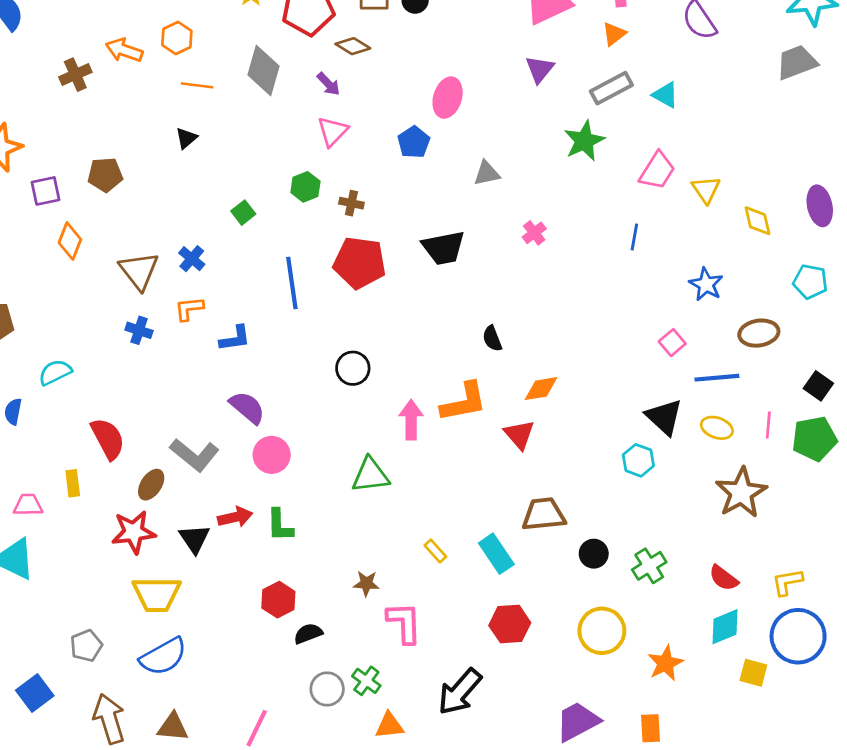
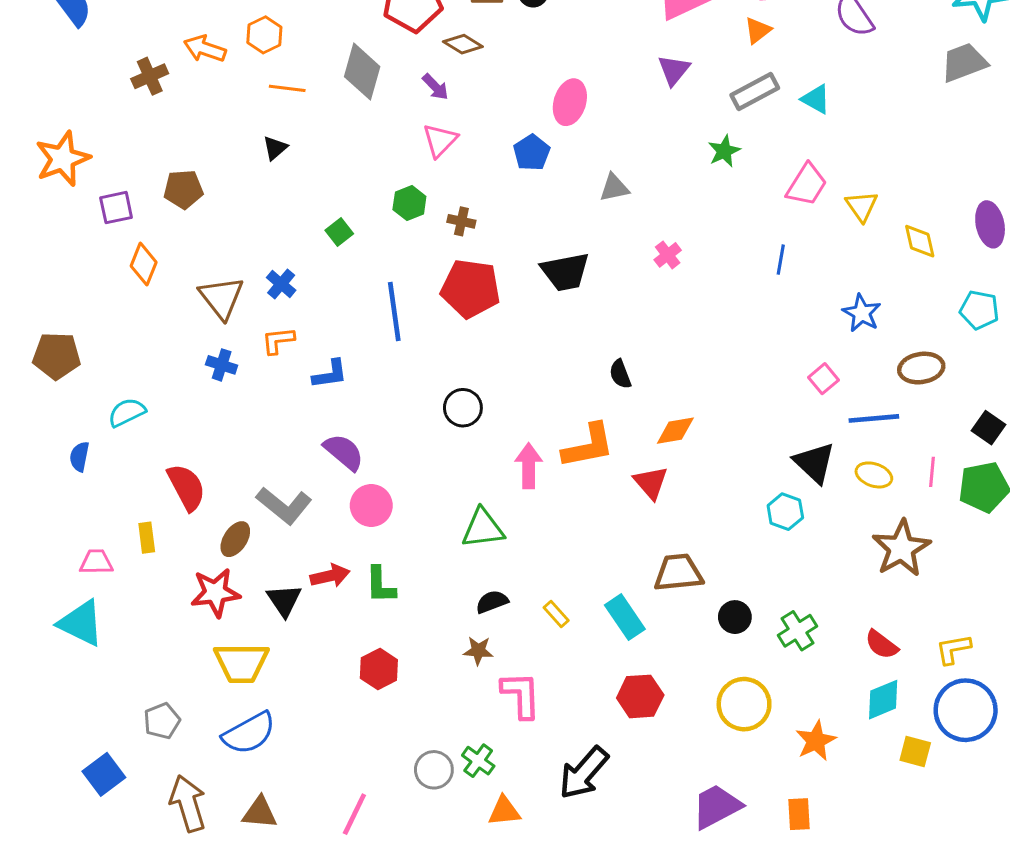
green star: (584, 141) -> (724, 151), size x0.7
black semicircle: (308, 633) -> (492, 602), moved

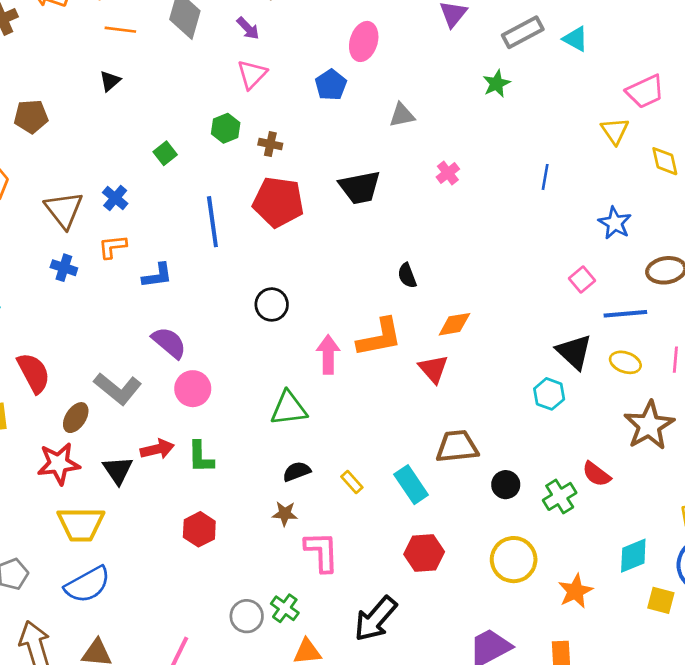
pink trapezoid: (807, 185) -> (645, 91), moved, turned 33
red semicircle: (882, 645) -> (596, 474), moved

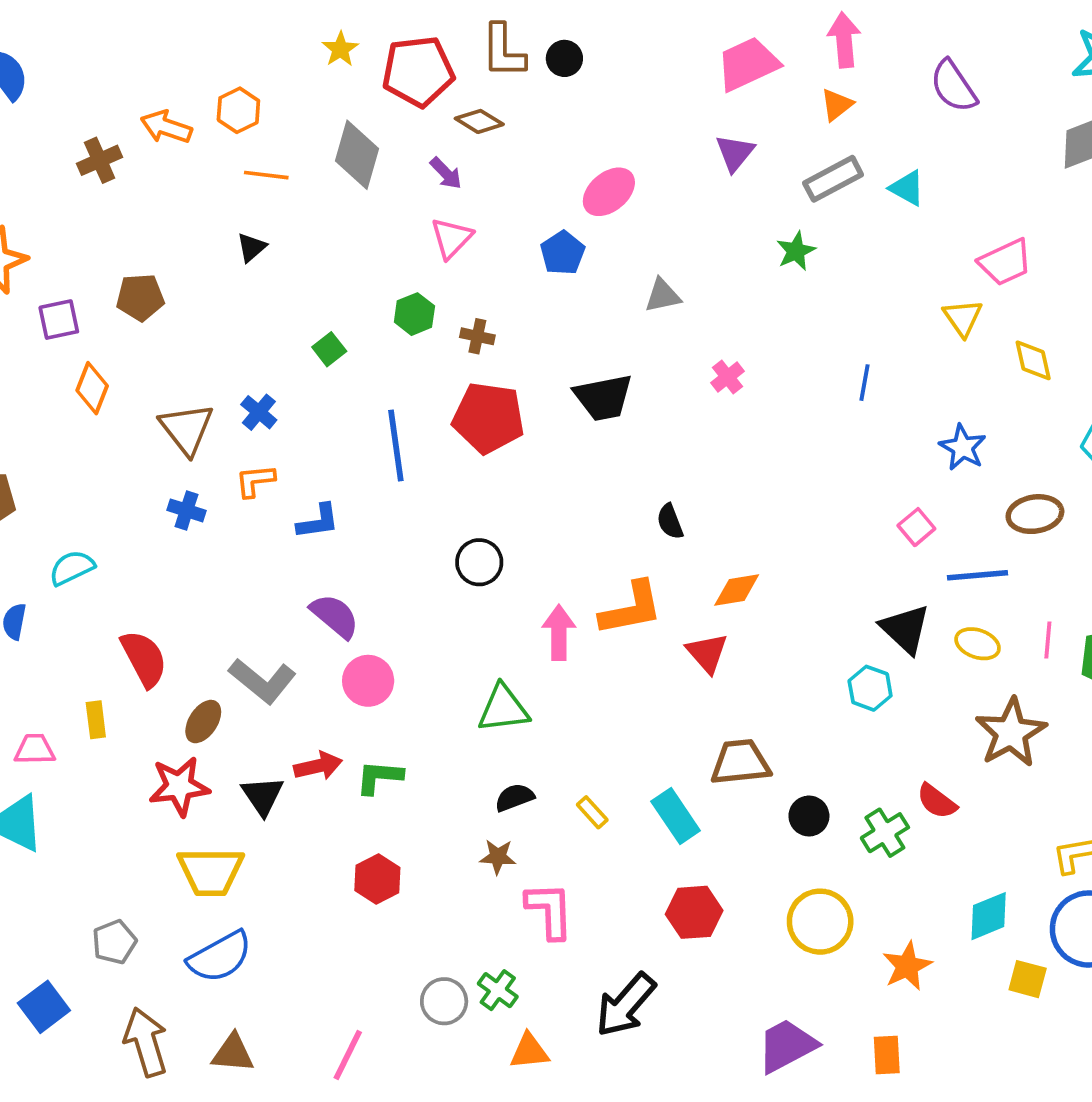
pink ellipse: (364, 41) -> (609, 192), turned 33
green L-shape: (201, 457) -> (379, 777), turned 96

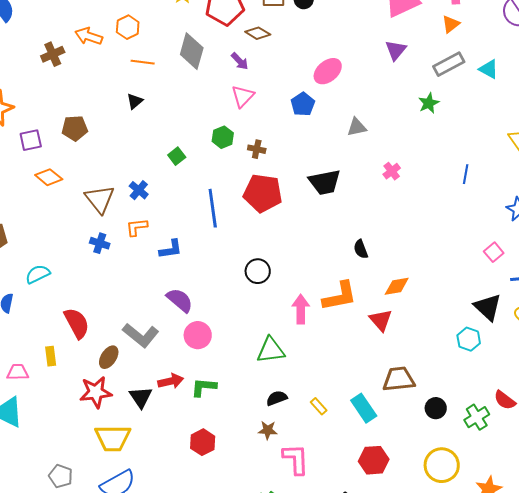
orange diamond: (92, 388) -> (49, 177), turned -72
gray pentagon: (114, 942) -> (61, 476), turned -30

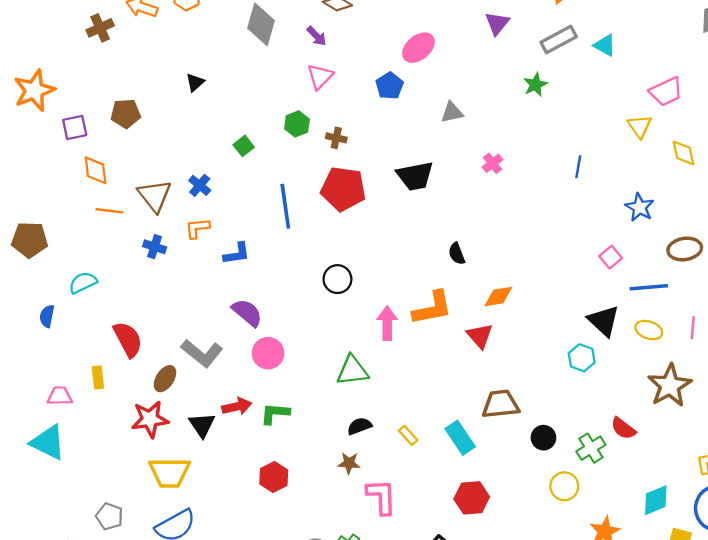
orange line: (143, 62) -> (109, 211), moved
orange diamond: (49, 177) -> (96, 170), turned 44
yellow circle: (442, 465) -> (564, 486), moved, size x0.7

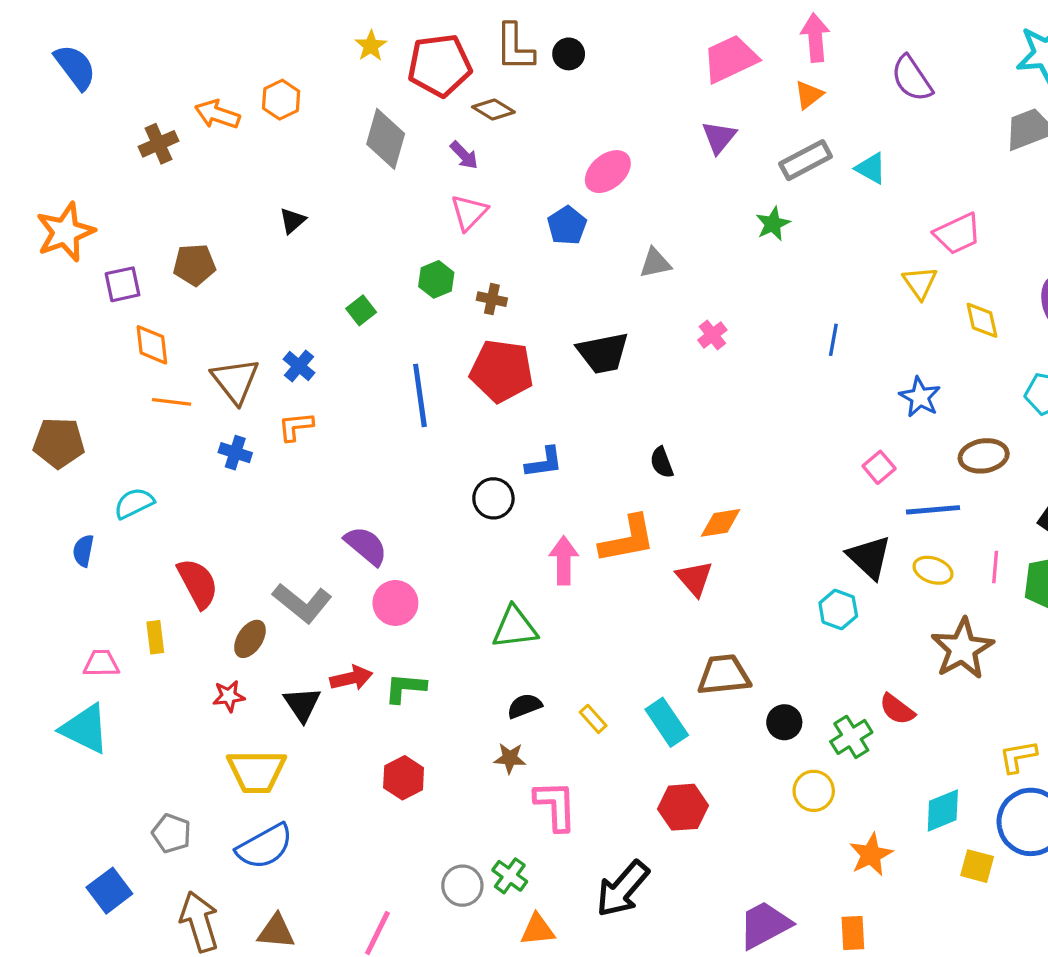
blue L-shape: (237, 254) -> (544, 462), moved
red star: (150, 419) -> (229, 696), size x0.6

